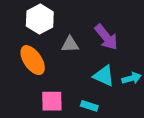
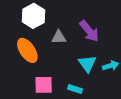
cyan triangle: (104, 76) -> (87, 64), turned 30

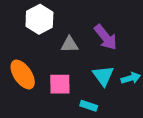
orange ellipse: (27, 50) -> (23, 75), moved
pink square: (44, 85) -> (60, 84), moved

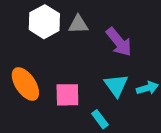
gray triangle: (70, 44) -> (78, 24), moved
cyan rectangle: (89, 106) -> (100, 119), turned 35

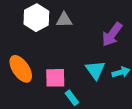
purple arrow: (119, 42) -> (112, 34), moved, turned 75
cyan rectangle: (100, 119) -> (72, 98), moved

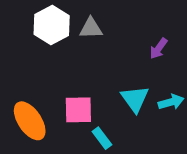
purple arrow: (112, 34) -> (158, 49), size x0.6
orange ellipse: (21, 69) -> (30, 121), moved

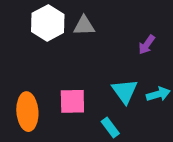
orange ellipse: (30, 121) -> (27, 112), turned 30
cyan rectangle: (102, 138) -> (110, 128), moved

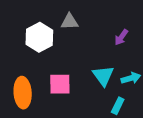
white hexagon: (48, 23) -> (39, 37), moved
cyan rectangle: (110, 128) -> (118, 106), moved, turned 63

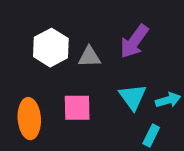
gray triangle: (70, 22) -> (89, 57), moved
purple arrow: (121, 37) -> (134, 41), moved, size x1.6

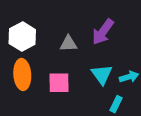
white hexagon: (51, 48) -> (22, 37), moved
orange ellipse: (29, 119) -> (22, 74), moved

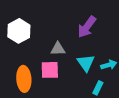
gray triangle: (69, 44) -> (58, 49), moved
orange ellipse: (22, 74) -> (24, 79), moved

